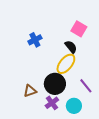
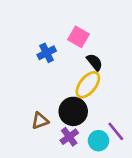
pink square: (79, 29) -> (79, 37), moved
purple line: (86, 86) -> (116, 131), moved

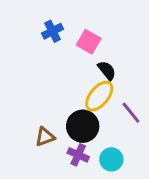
blue cross: (47, 53) -> (53, 31), moved
purple line: (116, 131) -> (131, 113), moved
purple cross: (69, 137) -> (78, 155), turned -30

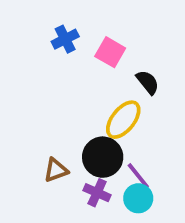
black semicircle: (107, 70) -> (148, 82), moved
purple line: (131, 113) -> (138, 176), moved

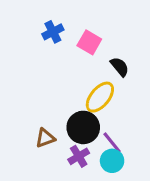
purple cross: (97, 193) -> (79, 156), turned 35

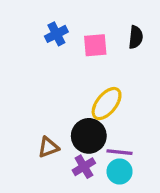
pink square: (89, 42) -> (95, 45), turned -35
black semicircle: (120, 67) -> (136, 37), moved, turned 45
purple line: (112, 143) -> (120, 152), turned -45

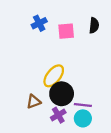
yellow ellipse: (107, 104) -> (54, 76), moved

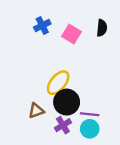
pink square: (66, 31) -> (71, 34), turned 36

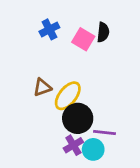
black semicircle: (102, 28) -> (103, 32), moved
brown triangle: (36, 111) -> (42, 87), moved
cyan circle: (90, 129) -> (93, 149), moved

